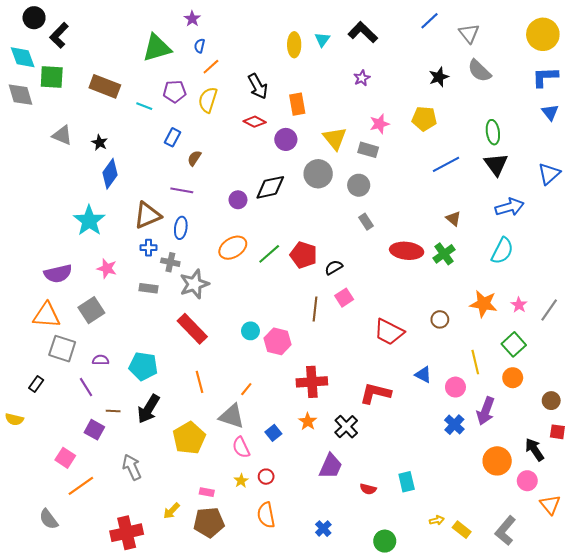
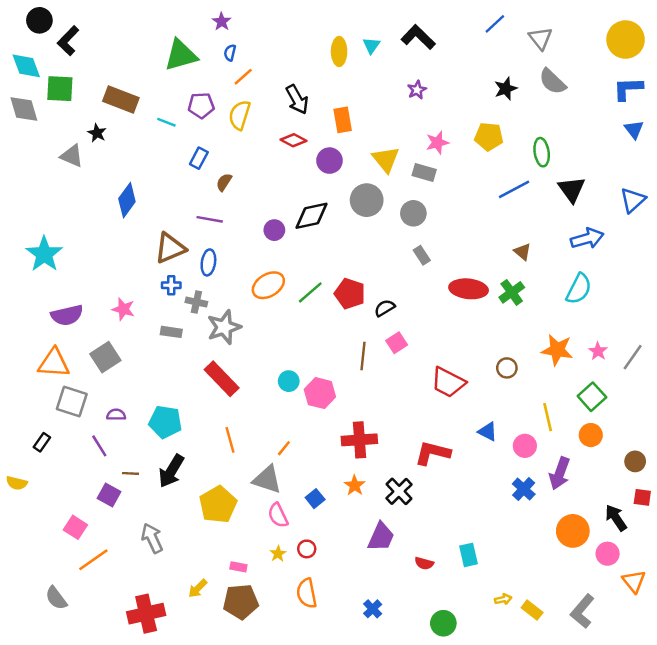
green ellipse: (493, 132) -> (542, 152), moved
black star: (100, 143) -> (97, 133), moved
cyan star: (89, 221) -> (44, 254), moved

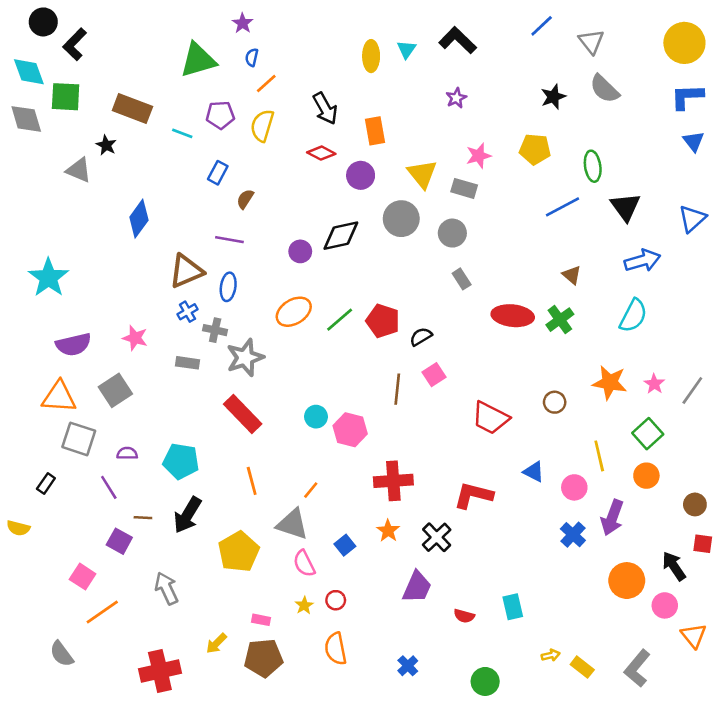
blue cross: (171, 285) -> (187, 312), turned -30

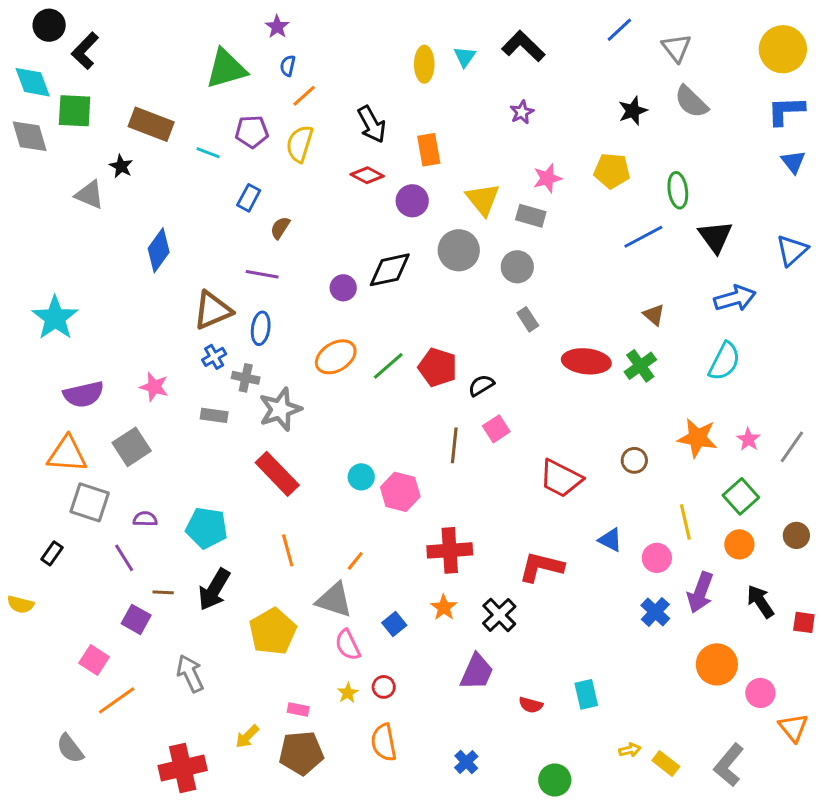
brown circle: (695, 504) -> (796, 535), moved
black arrow: (674, 566) -> (760, 601), moved

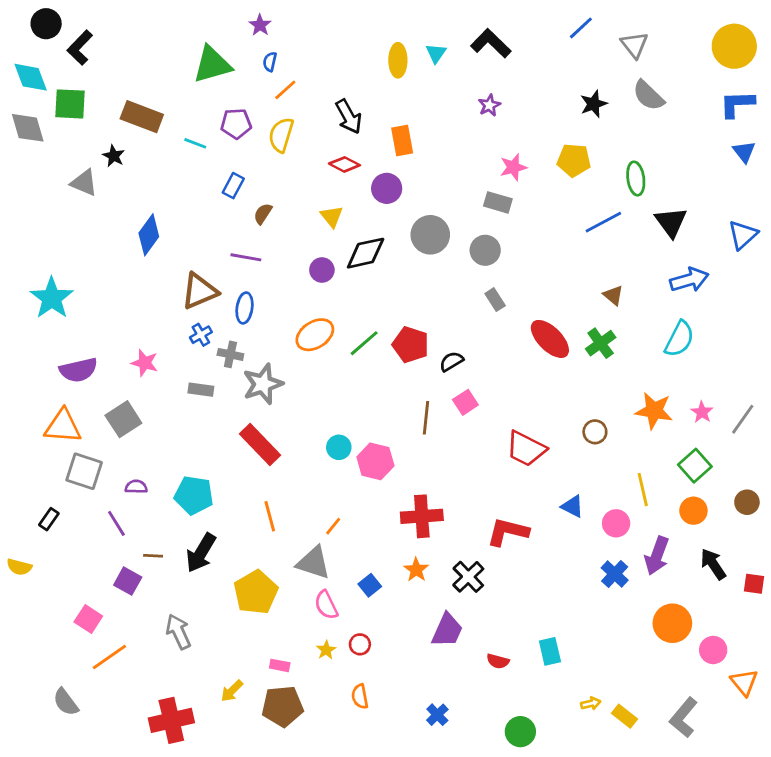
yellow triangle: (483, 199) -> (332, 217), moved, size x0.7
red ellipse: (586, 361) -> (550, 339), turned 39
orange semicircle: (384, 742) -> (360, 696), size x0.7

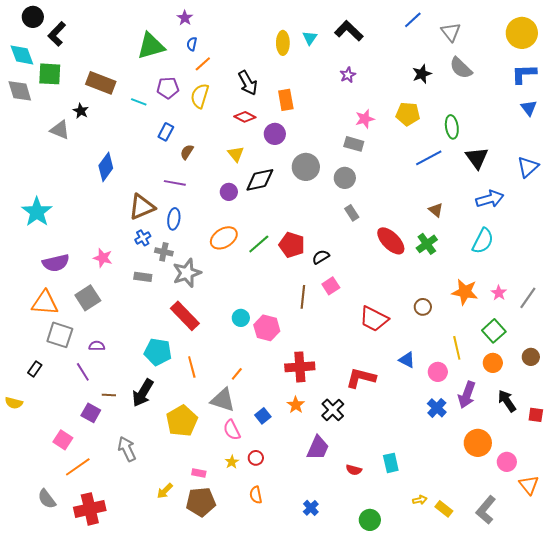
cyan pentagon: (194, 495) -> (158, 352), moved
red cross: (171, 720) -> (90, 509), moved

